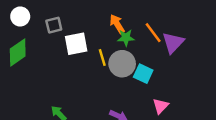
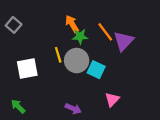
gray square: (54, 25) -> (14, 25), turned -35
white square: (76, 44) -> (27, 69), moved

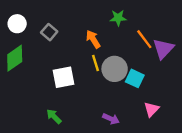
orange arrow: (72, 24) -> (93, 39), moved
green star: (80, 36) -> (118, 18), moved

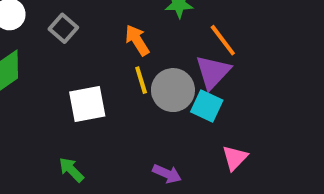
purple triangle: (163, 49) -> (213, 72), moved

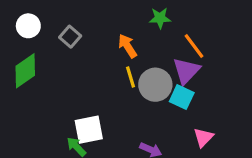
white square: (87, 104) -> (89, 130), moved

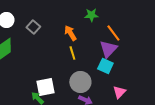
gray circle: (155, 85) -> (80, 82), moved

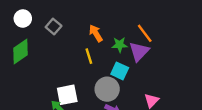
green star: (91, 15) -> (120, 45), moved
yellow line: (72, 53) -> (89, 56), moved
cyan square: (105, 66) -> (120, 71), moved

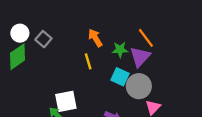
white circle: (23, 18) -> (20, 33), moved
gray square: (54, 26) -> (43, 39), moved
gray circle: (107, 89) -> (139, 86), moved

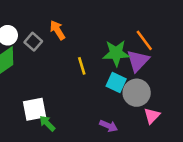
orange arrow: (95, 38) -> (57, 30), moved
green star: (120, 50) -> (116, 53), size x1.5
white square: (66, 101) -> (34, 109), moved

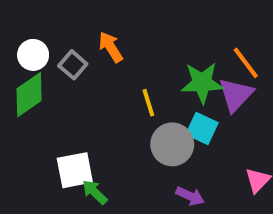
gray circle: (137, 93) -> (172, 144), moved

